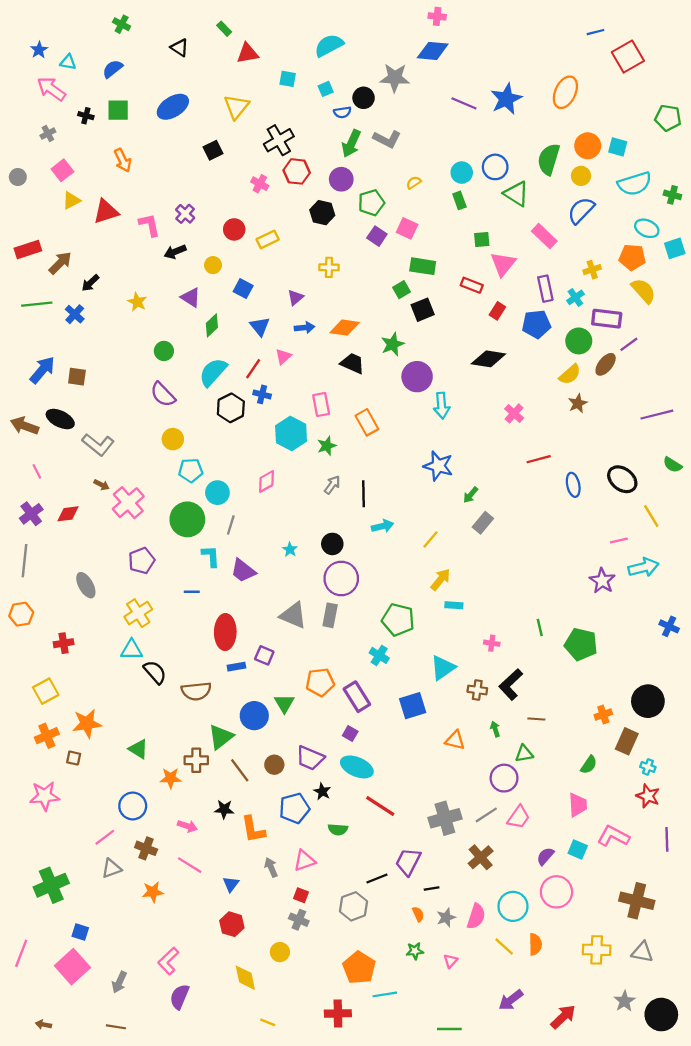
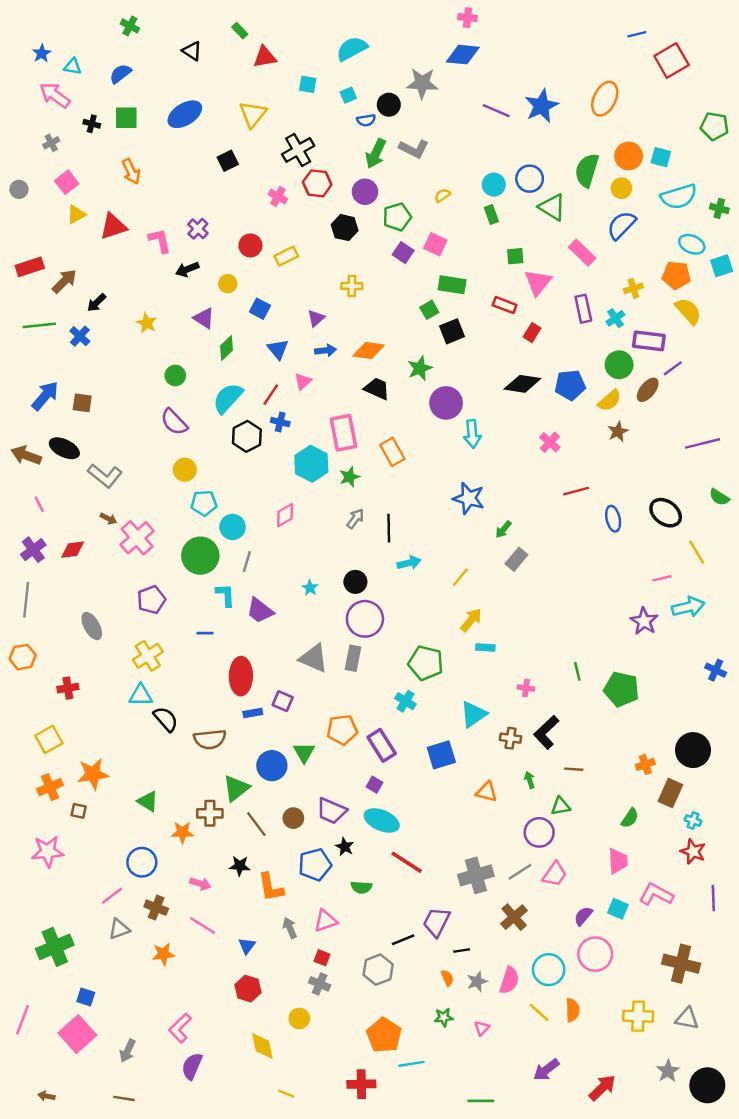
blue pentagon: (536, 324) -> (570, 385), moved
pink rectangle: (321, 405) -> (343, 433), size x1.4

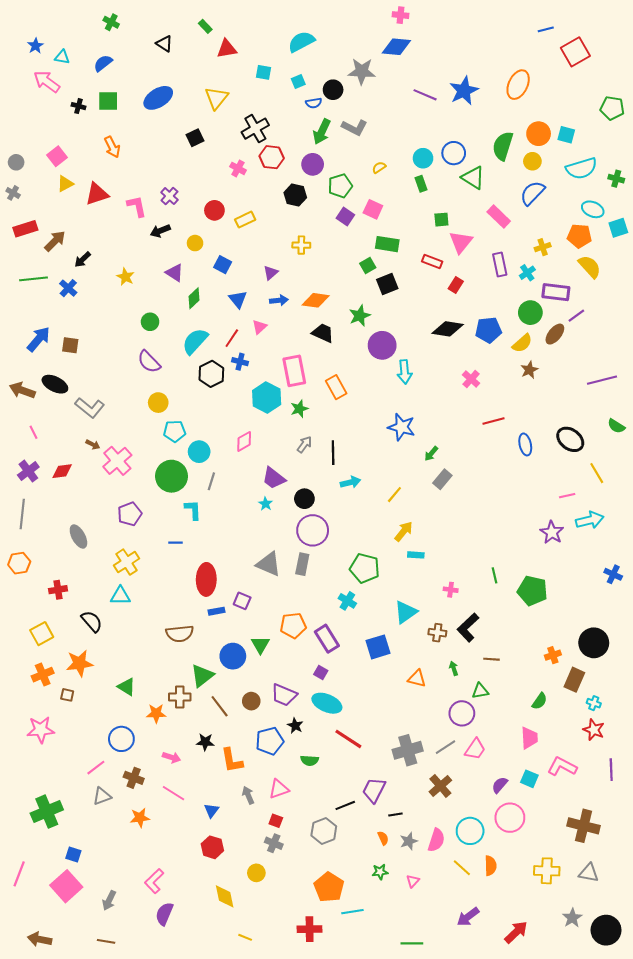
gray cross: (51, 143) -> (13, 193), moved, turned -32
purple trapezoid: (260, 611) -> (274, 478), moved
black semicircle: (166, 719) -> (92, 621), moved
brown arrow: (46, 1096) -> (40, 939), size x1.6

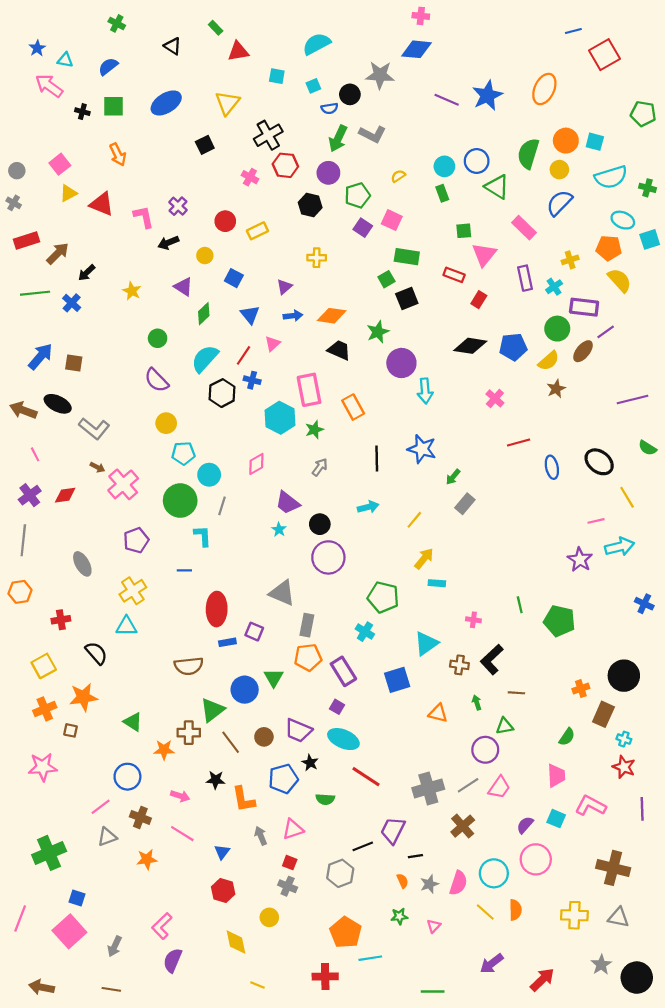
red triangle: (97, 194) -> (102, 204), turned 40
black line: (333, 453) -> (377, 459), moved
gray rectangle: (302, 564) -> (307, 625), moved

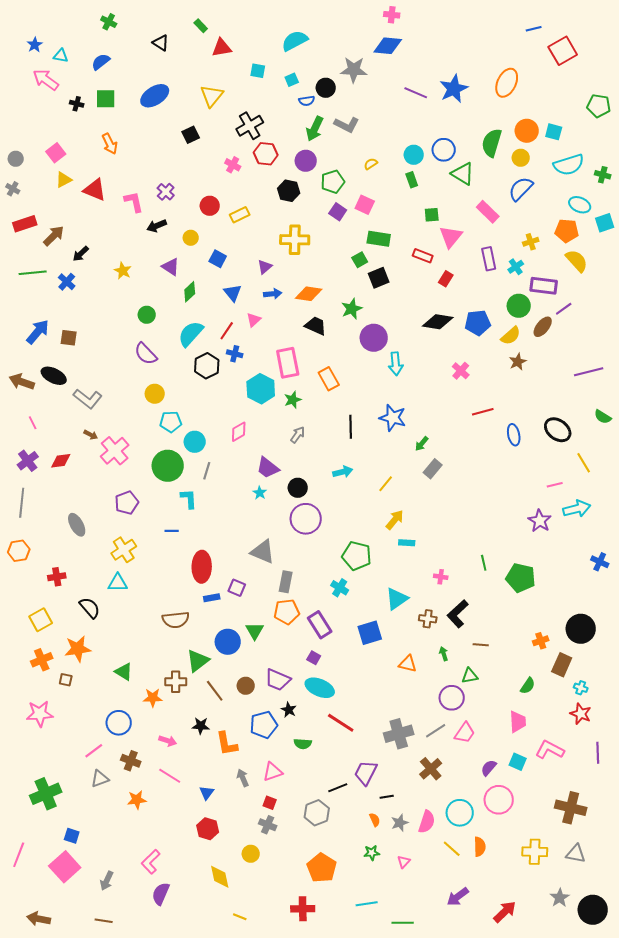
yellow cross: (317, 258) -> (295, 240), size x1.6
cyan line: (370, 958) -> (367, 904), moved

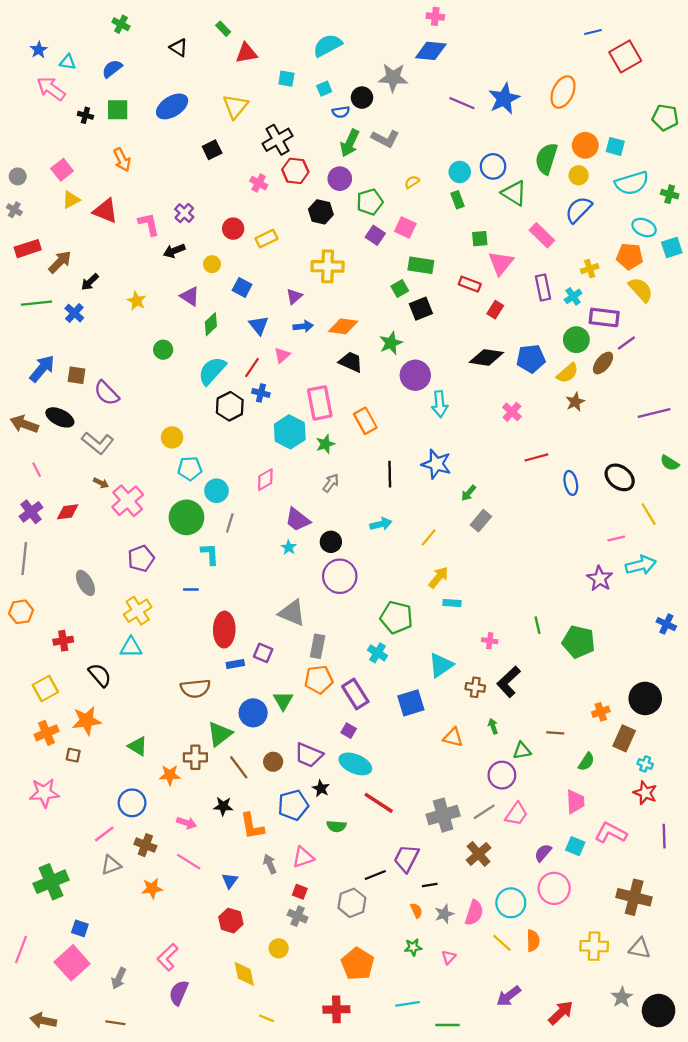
purple semicircle: (146, 354) -> (107, 393), moved
brown line: (481, 645) -> (555, 733), moved

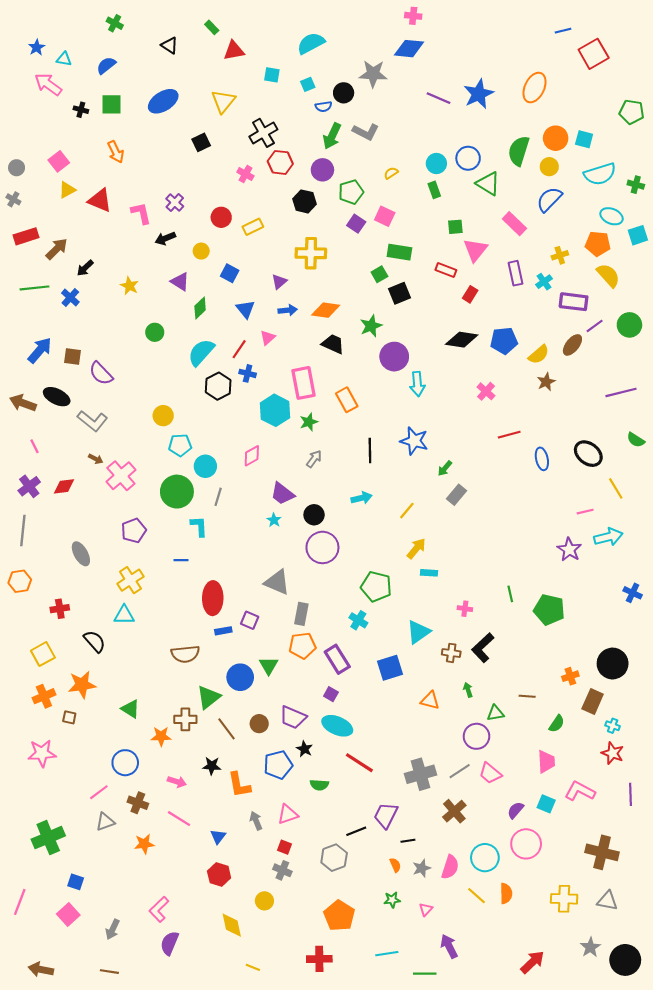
green circle: (576, 340) -> (629, 325), moved
pink trapezoid: (516, 814) -> (490, 773), turned 95
pink square: (72, 963) -> (68, 915), size x0.7
purple arrow: (509, 996) -> (449, 946), moved, turned 100

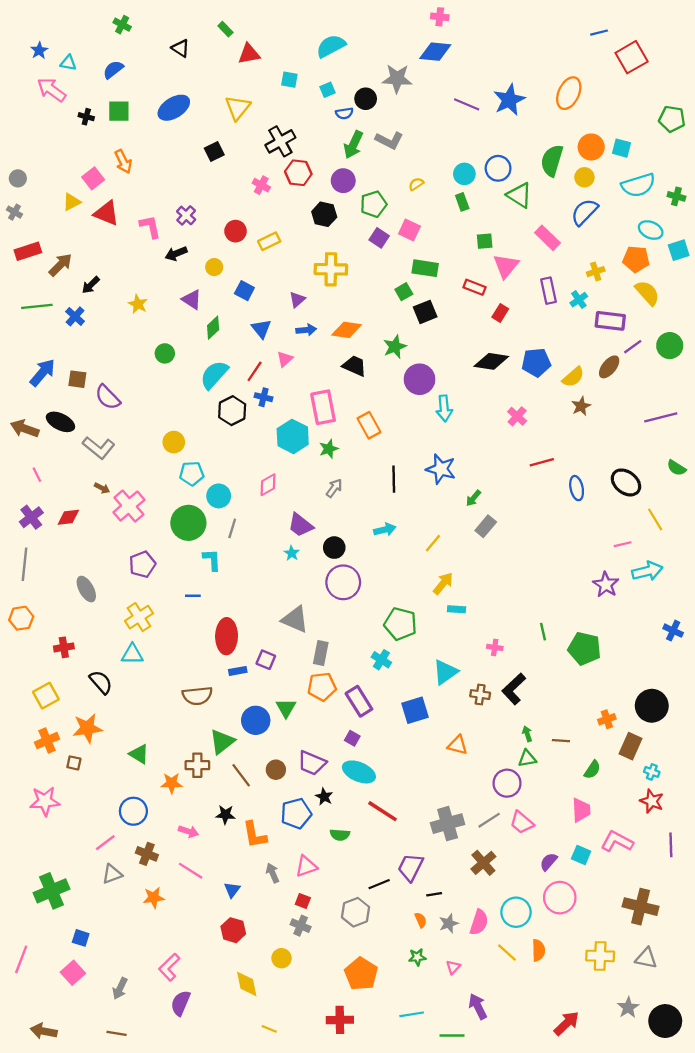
pink square: (59, 161) -> (93, 178), moved
green arrow: (468, 690) -> (527, 734), moved

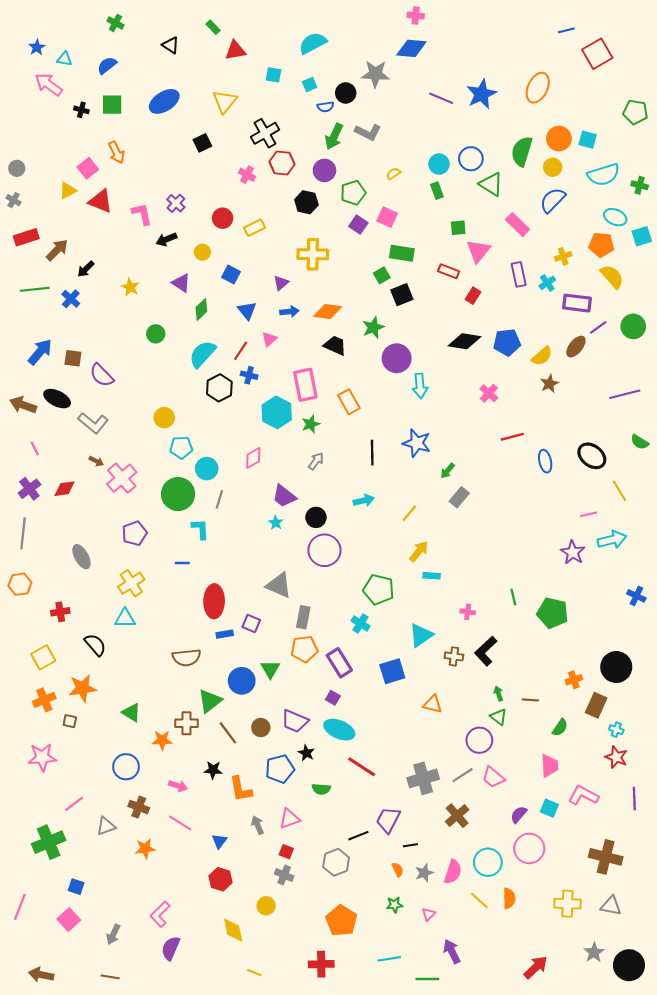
green triangle: (527, 758) -> (498, 717), turned 48
pink line: (105, 843) -> (74, 804), moved

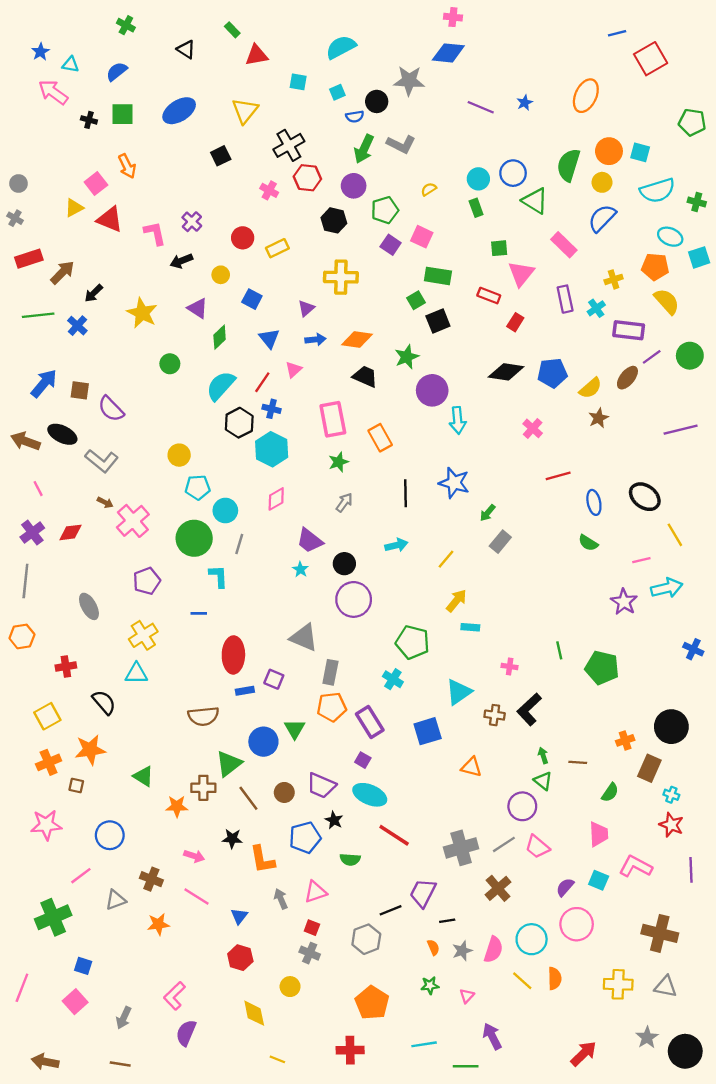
blue star: (481, 94) -> (525, 103), size x0.5
yellow star: (130, 287) -> (142, 313), size x1.5
cyan hexagon: (277, 412) -> (272, 449), moved
green semicircle: (640, 442) -> (588, 543), moved
blue circle: (126, 767) -> (110, 835), moved

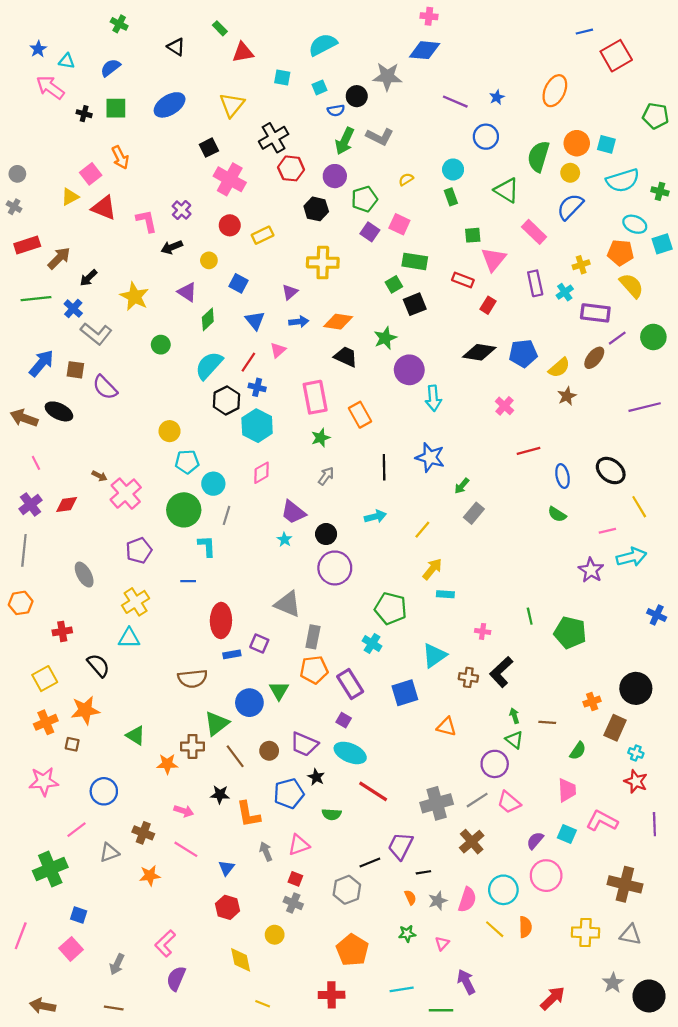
blue circle: (513, 173) -> (486, 137), moved
pink cross: (269, 190) -> (230, 179), moved, size x1.8
gray L-shape: (102, 461) -> (96, 334), moved

